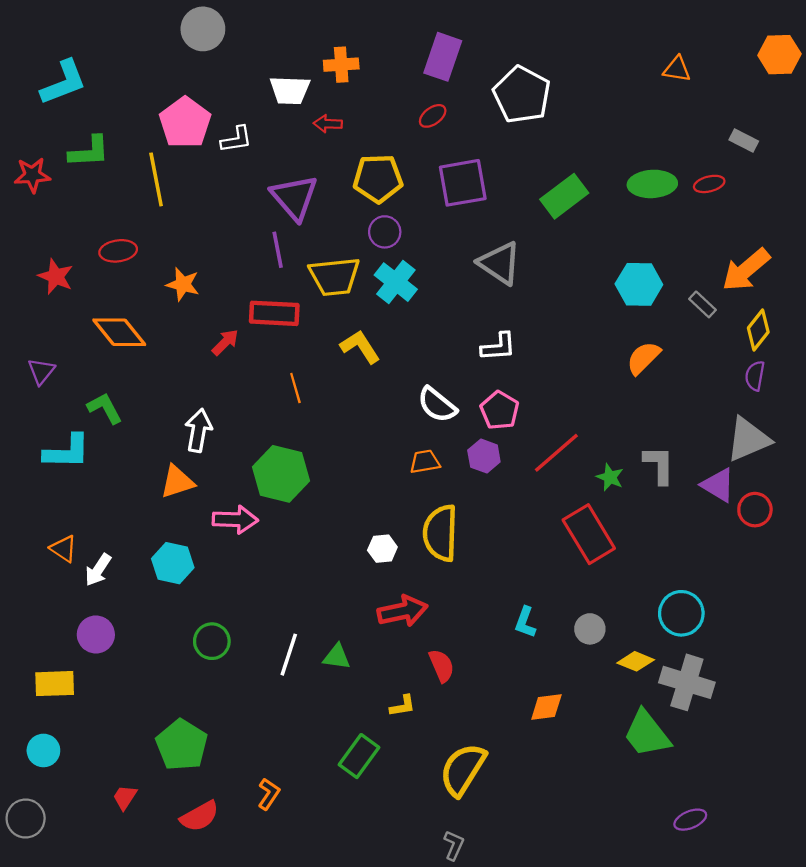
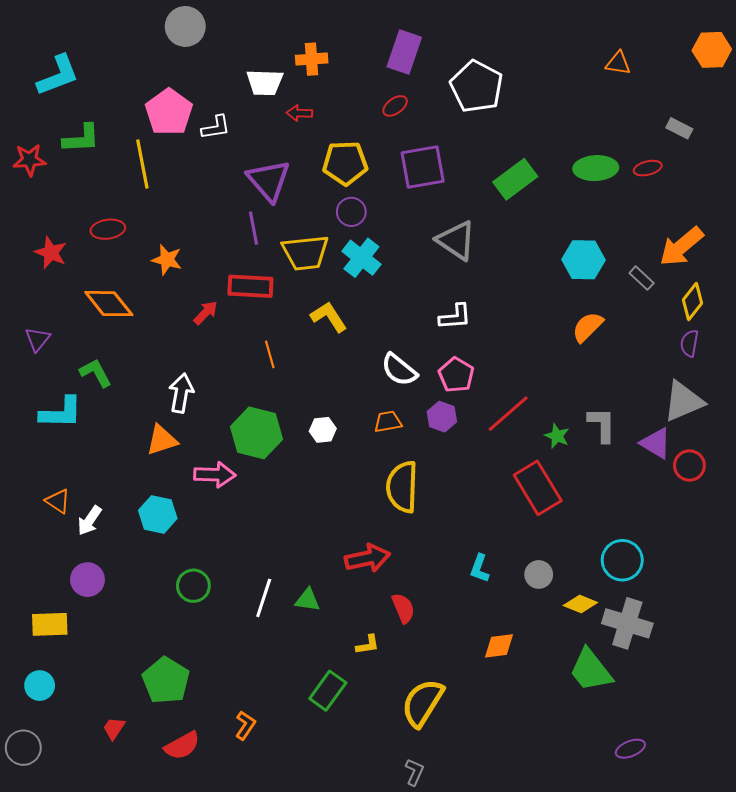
white hexagon: (382, 549) -> (323, 430), moved

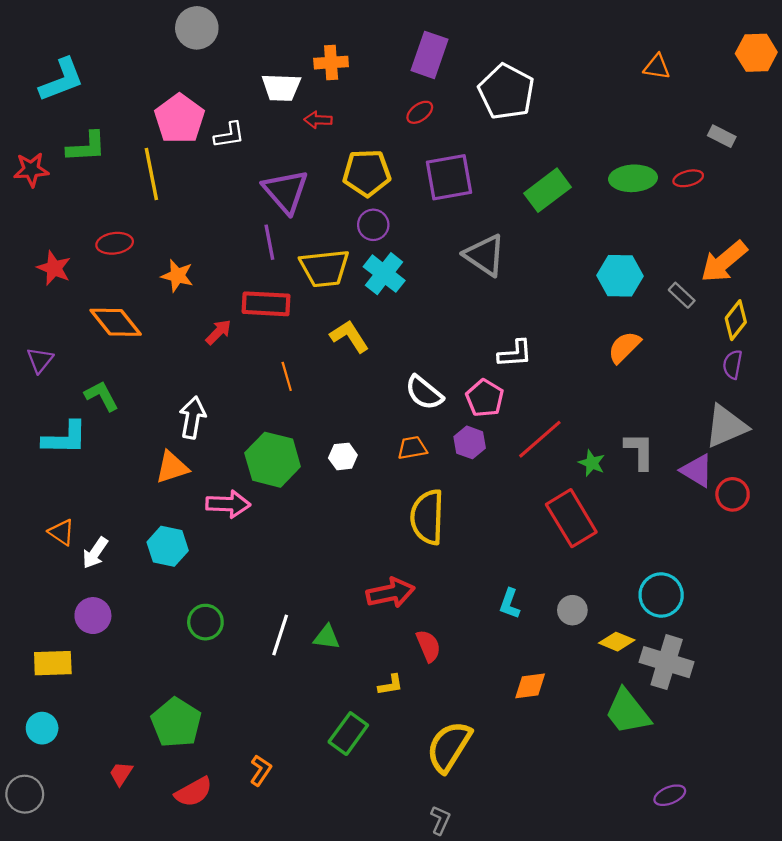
white L-shape: (455, 317) -> (515, 354), moved

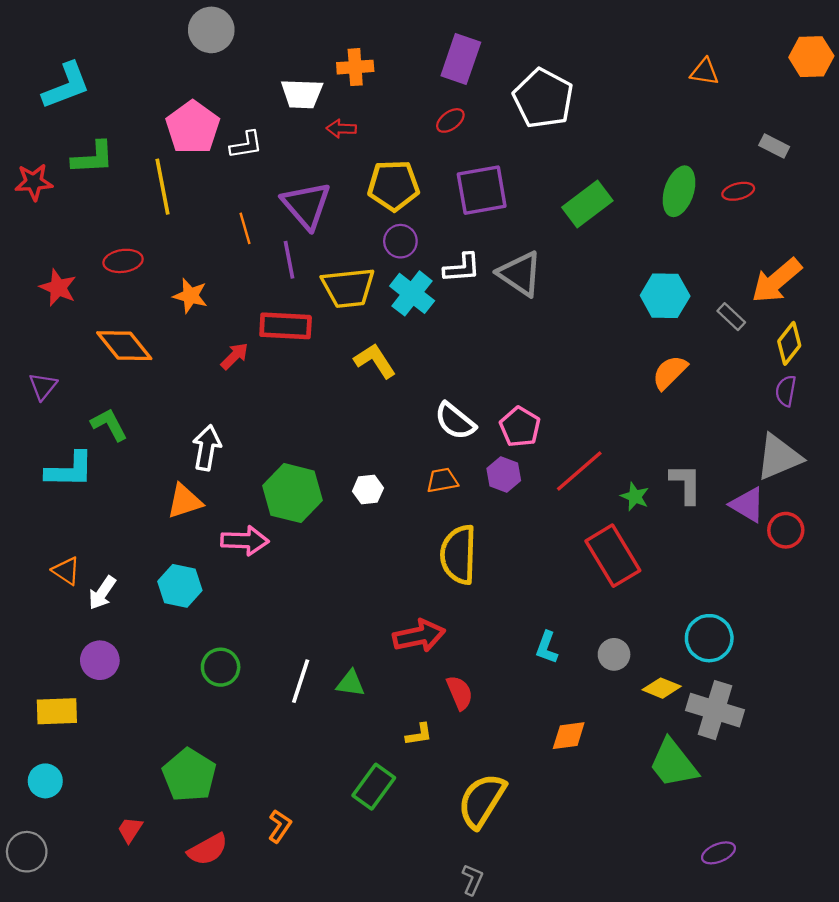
green ellipse: (633, 178) -> (679, 191), turned -69
white L-shape: (515, 354) -> (462, 268), moved
orange line: (287, 376) -> (245, 228), moved

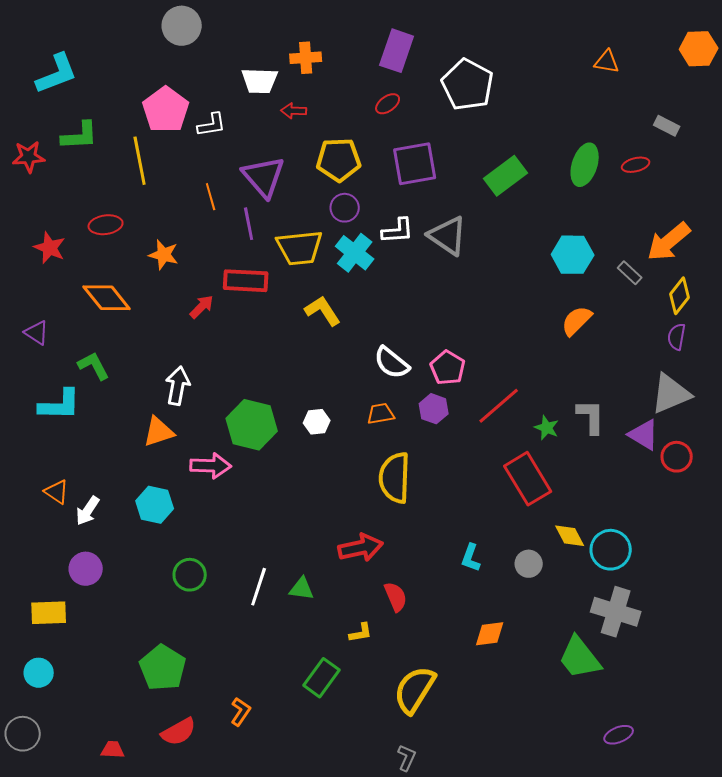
purple triangle: (43, 386) -> (37, 333), turned -36
yellow diamond: (662, 688) -> (570, 536), moved, turned 40
red trapezoid: (130, 830) -> (113, 750), moved, turned 60

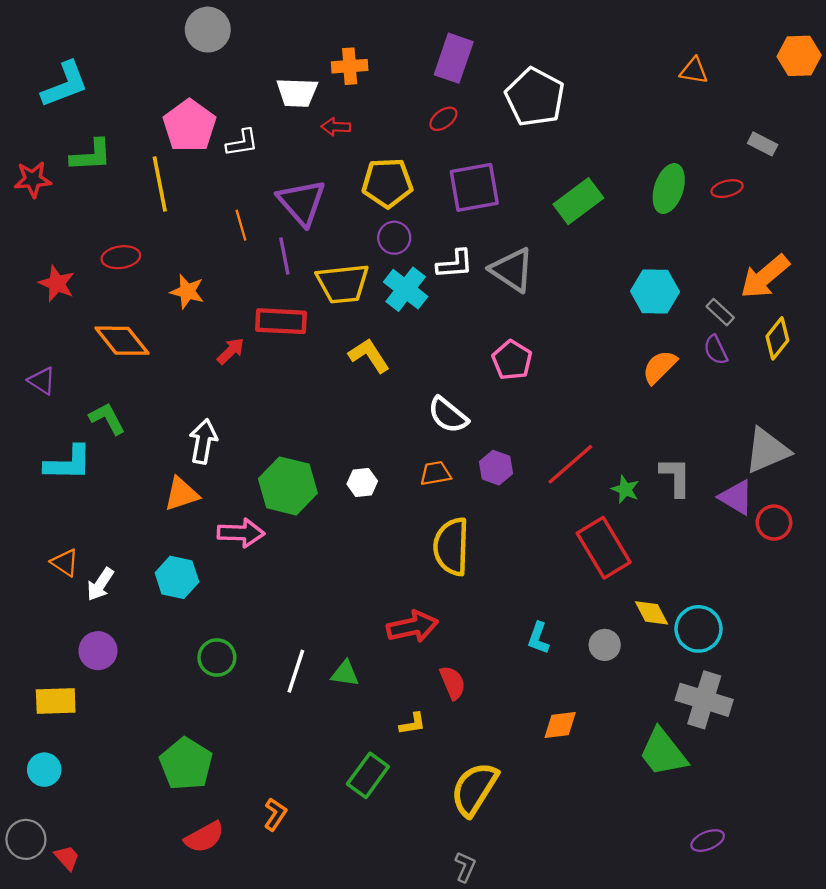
purple semicircle: (677, 337) -> (716, 350), moved, turned -36
pink pentagon: (448, 368) -> (512, 360), moved
red trapezoid: (113, 750) -> (67, 858), moved, turned 45

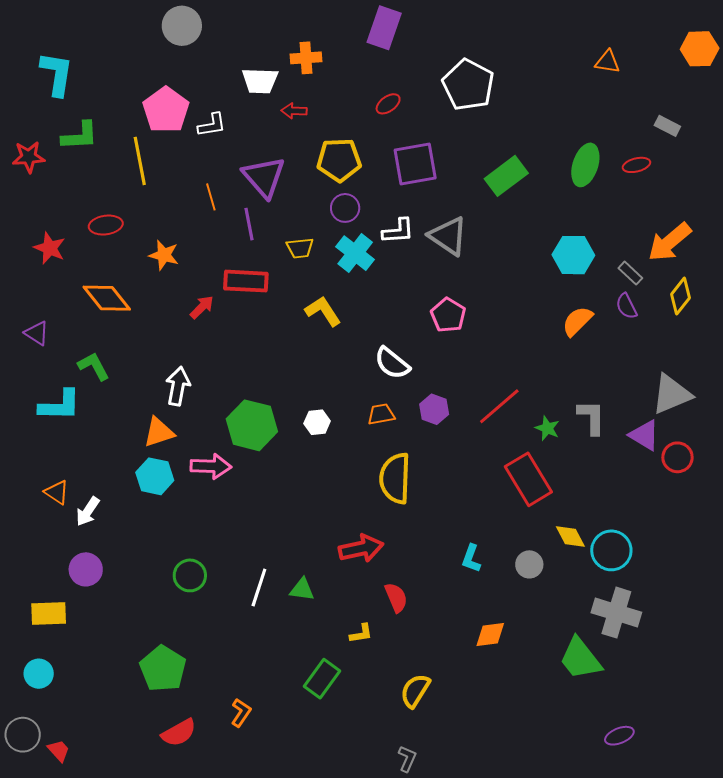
purple rectangle: (454, 58) -> (384, 28), moved
cyan L-shape: (65, 84) -> (57, 74), turned -60
yellow trapezoid: (343, 283) -> (300, 248), size x0.6
cyan hexagon: (177, 577) -> (155, 476), moved
yellow semicircle: (474, 789) -> (415, 691), size x0.7

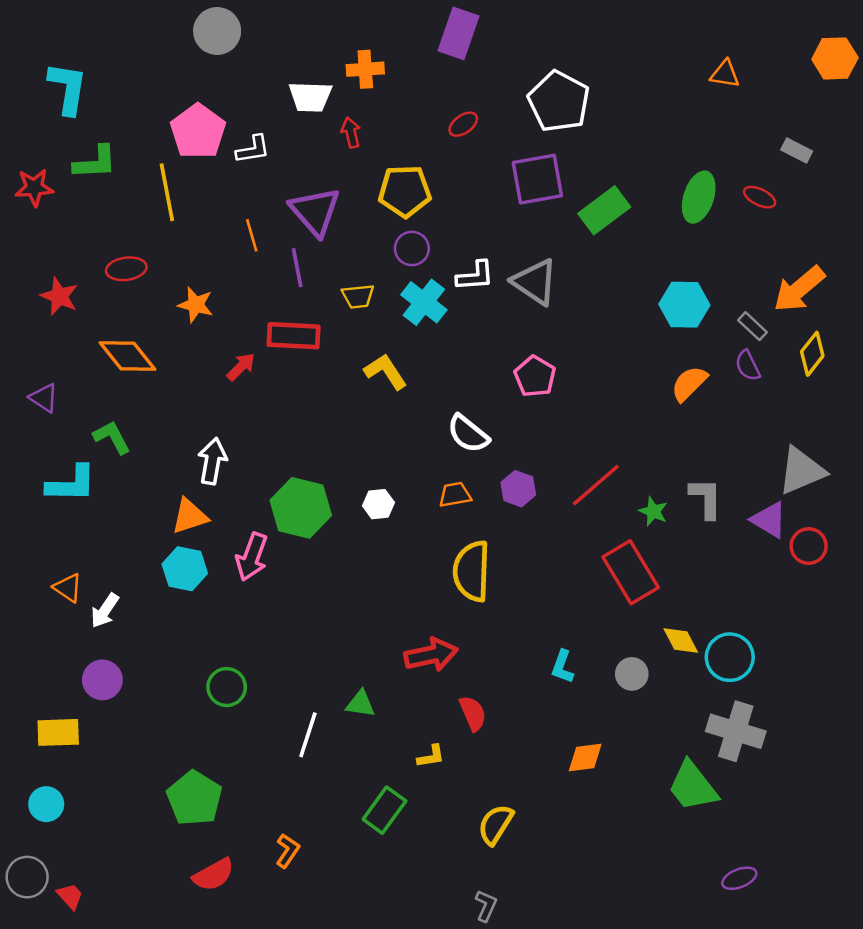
red arrow: (294, 111) -> (351, 133), turned 75
purple square: (415, 164) -> (537, 179), moved
red ellipse: (636, 165) -> (760, 197), turned 40
pink arrow: (211, 466) -> (252, 557), turned 108
white line: (259, 587) -> (308, 735), moved

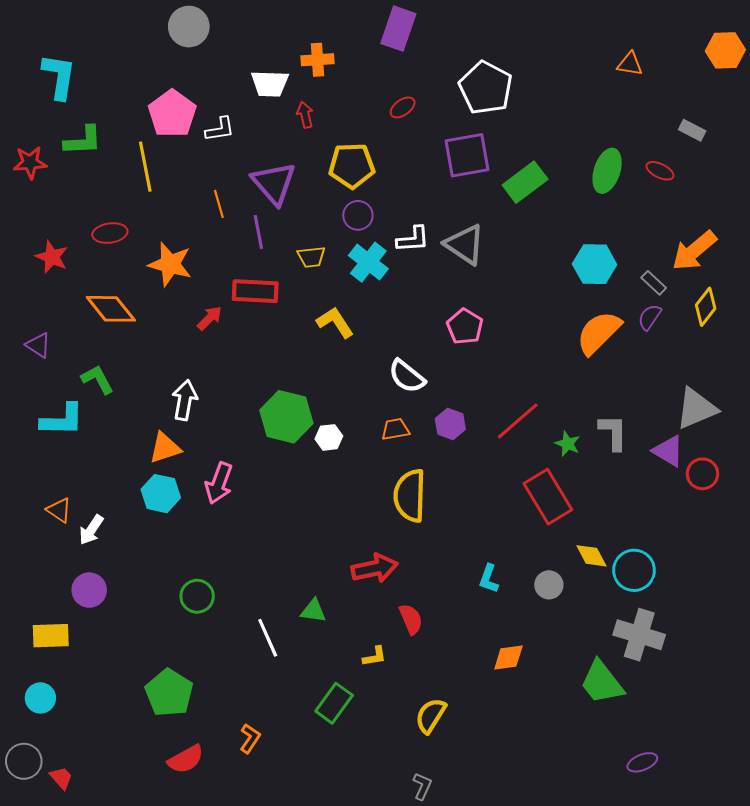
orange star: (196, 305) -> (170, 264), size x1.4
purple semicircle: (748, 366) -> (650, 317), turned 60
orange semicircle: (689, 384) -> (599, 333), size x1.4
green hexagon: (301, 508) -> (286, 417), moved
white line: (308, 735) -> (268, 638), turned -42

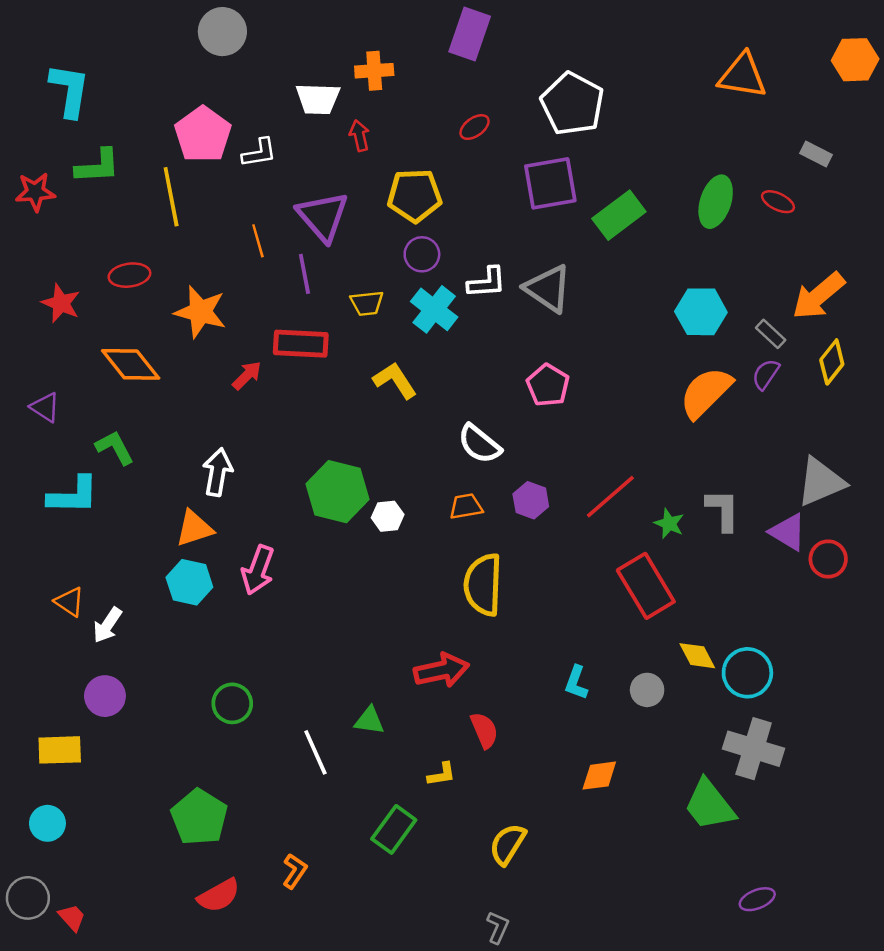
orange triangle: (630, 64) -> (743, 76), size x1.6

